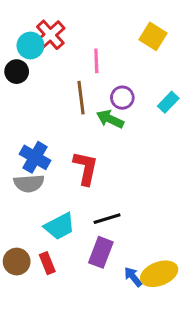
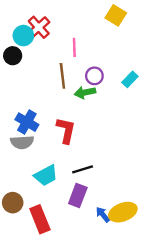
yellow square: (153, 36) -> (116, 15), moved
green arrow: (110, 119) -> (85, 92), turned -36
red rectangle: (47, 263) -> (40, 219), moved, size x1.6

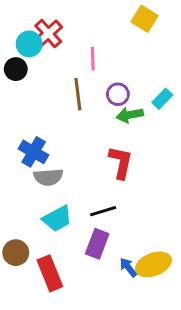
green arrow: (85, 92) -> (130, 115), moved
red L-shape: (66, 130) -> (121, 162), moved
gray semicircle: (22, 142) -> (48, 177), moved

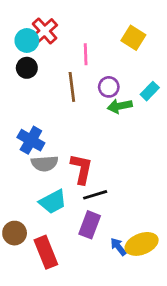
yellow square: (145, 19) -> (133, 38), moved
black circle: (16, 69) -> (27, 68), moved
red L-shape: (121, 162) -> (81, 169), moved

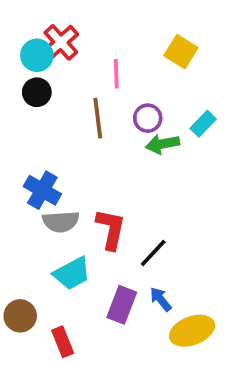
black line: (95, 195) -> (153, 253), moved, turned -30
blue arrow: (118, 247) -> (161, 299), moved
red rectangle: (46, 252) -> (63, 342), size x0.7

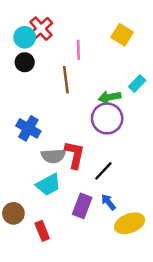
purple circle: (148, 118) -> (107, 118), moved, size x1.6
gray semicircle: (61, 222) -> (53, 156), moved

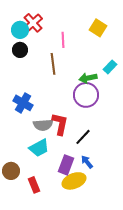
yellow ellipse: (130, 223) -> (74, 181), moved

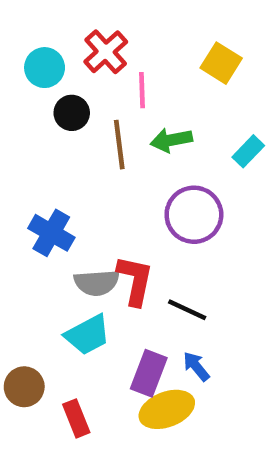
red cross: (33, 23) -> (106, 52), moved
black circle: (20, 50) -> (72, 113), moved
green arrow: (88, 78) -> (171, 140), moved
black line: (83, 137) -> (187, 310), turned 72

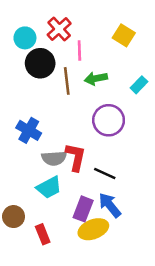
black circle: (72, 113) -> (40, 63), size x1.5
blue arrow: (196, 366) -> (110, 205), size x1.5

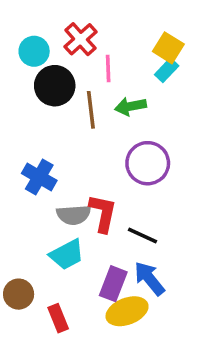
cyan rectangle: (139, 85) -> (167, 70), moved

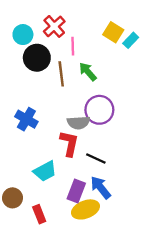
cyan rectangle: (167, 70) -> (131, 40), moved
green arrow: (130, 106) -> (88, 72), turned 60
gray semicircle: (74, 215) -> (79, 123), moved

